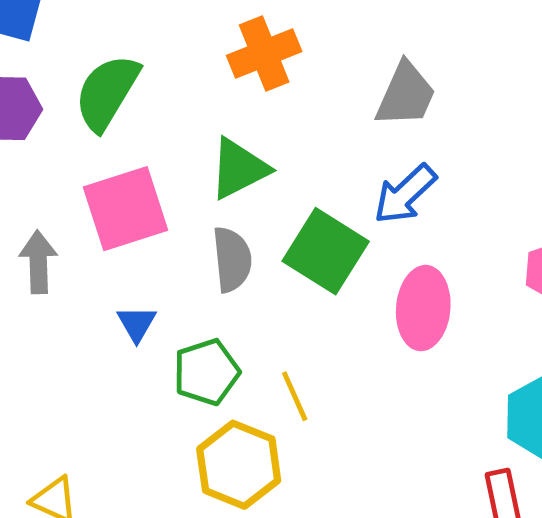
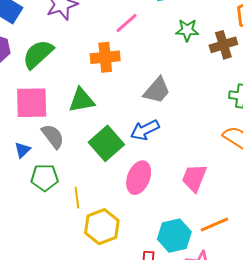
gray semicircle: (232, 259) -> (53, 136), moved, turned -48
yellow hexagon: (239, 465) -> (102, 227), moved

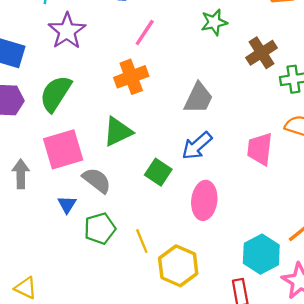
brown cross: (223, 45) -> (262, 53), moved
green square: (106, 143) -> (158, 172), size x0.7
pink trapezoid: (194, 178) -> (260, 149), moved

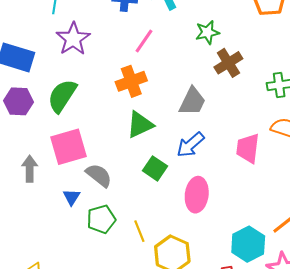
brown cross: (262, 53) -> (228, 63), moved
green triangle: (118, 132) -> (140, 125), moved

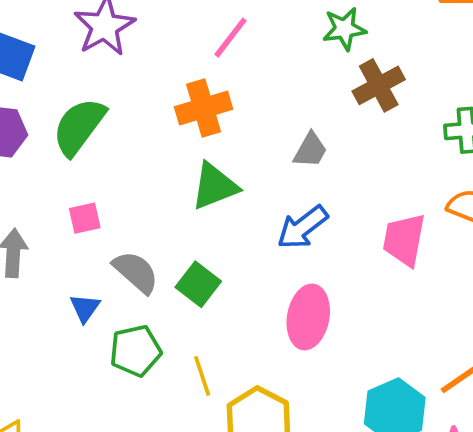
gray trapezoid: (192, 101) -> (310, 150), size x0.7
pink square: (68, 147) -> (85, 218), size x0.5
green square: (155, 168) -> (198, 284), moved

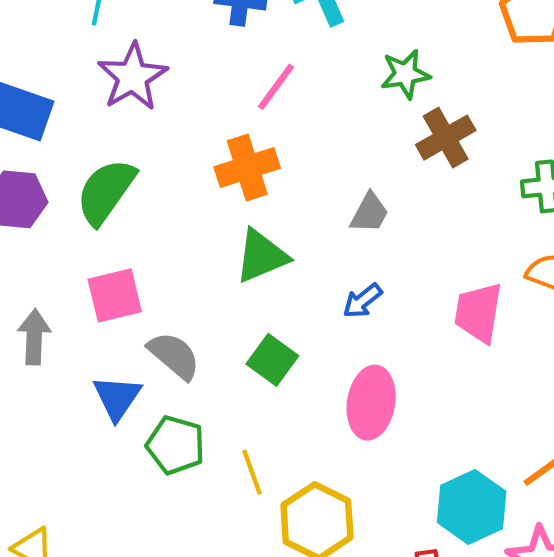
pink square: (85, 218) -> (115, 295), size x1.5
blue arrow: (302, 227) -> (362, 301), size x0.7
green square: (198, 284) -> (272, 360), moved
blue triangle: (85, 308) -> (117, 398), size x1.4
green pentagon: (136, 351) -> (176, 445), turned 30

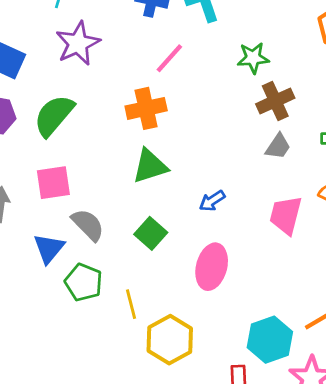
gray trapezoid: (370, 213) -> (278, 146), moved

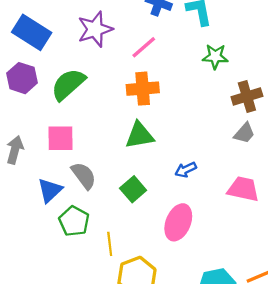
pink line: (169, 58) -> (144, 47), moved
green star: (253, 58) -> (215, 57), moved
pink trapezoid: (286, 215) -> (243, 189), turned 80

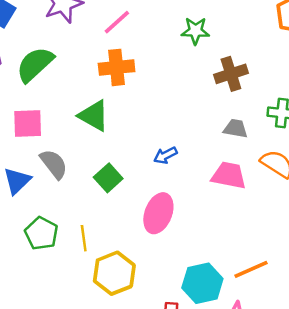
gray trapezoid: (244, 133) -> (235, 129), moved, turned -120
green triangle: (140, 135) -> (94, 116), moved, turned 40
green pentagon: (74, 221) -> (41, 233), moved

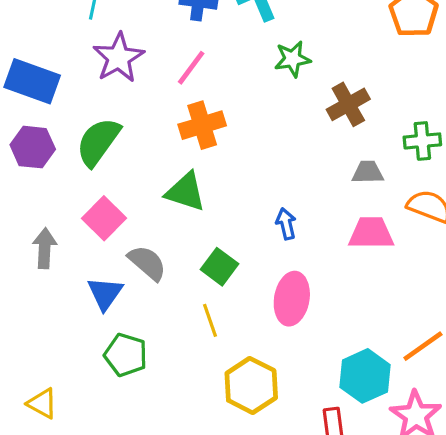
pink square: (28, 123) -> (104, 218), turned -32
blue arrow: (165, 155) -> (286, 224), turned 115
green pentagon: (41, 233) -> (126, 355), moved
yellow line: (84, 238) -> (210, 320), moved

